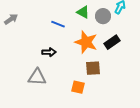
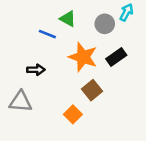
green triangle: (83, 12) -> (68, 19), moved
brown square: (93, 68) -> (92, 90), turned -35
orange square: (78, 87) -> (73, 114), turned 32

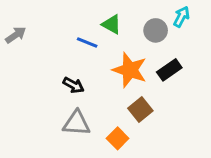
black arrow: (36, 70) -> (73, 85), turned 30
gray triangle: (21, 102) -> (77, 123), moved

